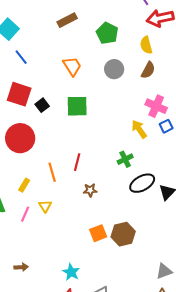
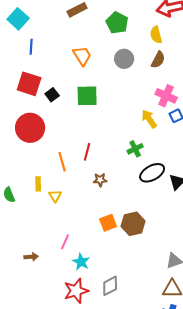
blue line: (21, 57) -> (31, 47), turned 42
yellow rectangle: (24, 185) -> (38, 184), moved, turned -32
pink line: (25, 214) -> (65, 242), moved

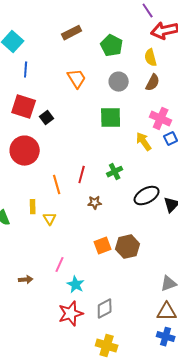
green square: (87, 96) -> (111, 118), moved
green cross: (135, 149) -> (115, 172), moved

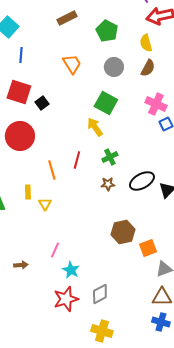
green square: (111, 118) -> (106, 103), turned 30
yellow arrow: (144, 142) -> (95, 127), moved
brown star: (95, 203) -> (108, 184), moved
orange square: (103, 246) -> (148, 248), moved

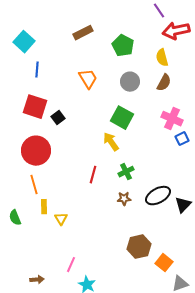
orange line: (52, 170) -> (34, 185), moved
orange square: (148, 248) -> (164, 263), turned -30

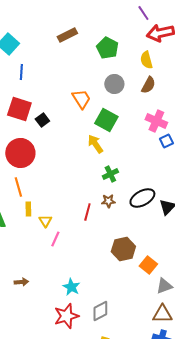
orange trapezoid: (88, 79) -> (81, 99), moved
red line: (93, 175) -> (87, 212), moved
pink line: (71, 265) -> (55, 239), moved

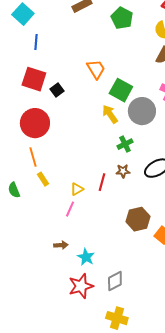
gray circle: (114, 84) -> (142, 111), moved, size x1.4
yellow rectangle: (28, 209) -> (43, 179), turned -32
yellow triangle: (45, 221) -> (77, 189), moved, turned 32
brown arrow: (21, 282) -> (61, 245), moved

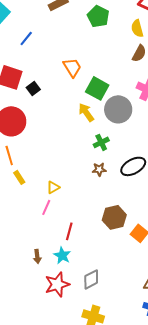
blue line: (36, 42) -> (26, 38), moved, turned 35
red line: (102, 182) -> (69, 231), moved
brown arrow: (61, 245) -> (37, 256), moved, turned 88

